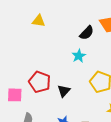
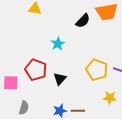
cyan star: (79, 56) -> (58, 44), moved

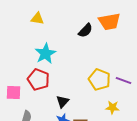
cyan star: (58, 44) -> (45, 54), moved, size x1.5
black triangle: (60, 79) -> (62, 102), moved

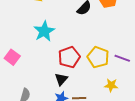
red pentagon: (38, 80) -> (69, 57), moved, turned 30
pink square: (13, 92) -> (12, 57), moved, turned 35

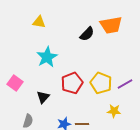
purple line: (122, 58) -> (125, 84), turned -49
black triangle: (61, 79) -> (43, 97), moved

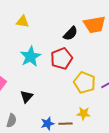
red pentagon: (72, 83) -> (62, 59), moved
yellow star: (114, 111) -> (84, 114), moved

